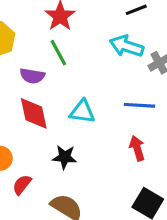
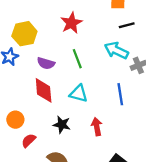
green line: (58, 53) -> (77, 59), moved
blue line: (139, 105) -> (120, 94), turned 70
red arrow: (137, 148) -> (97, 127), moved

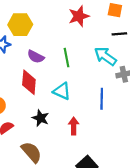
red star: (71, 23) -> (79, 16), moved

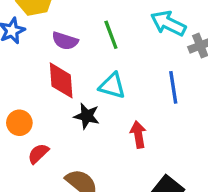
black star: (41, 118) -> (87, 116), moved

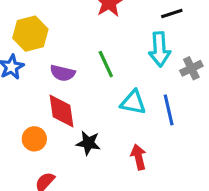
cyan arrow: (168, 23) -> (160, 49), turned -116
cyan triangle: (112, 86) -> (133, 102), moved
orange circle: (19, 123) -> (34, 139), moved

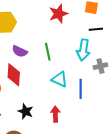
black star: (88, 143) -> (25, 111), moved

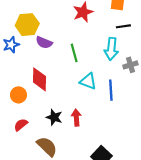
purple semicircle: (20, 51) -> (44, 43), moved
red arrow: (55, 114) -> (76, 118), moved

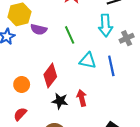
red diamond: (40, 79) -> (50, 76), moved, turned 45
red semicircle: (21, 125) -> (20, 114), moved

